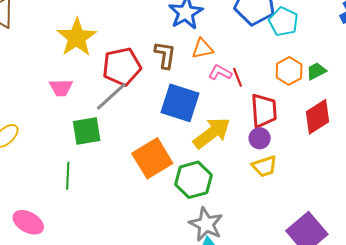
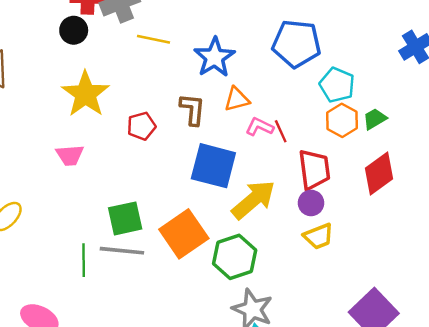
cyan pentagon: (283, 22) -> (337, 85), moved
red pentagon: (122, 67) -> (141, 126), size x0.6
gray line: (111, 96) -> (122, 251), moved, turned 51
green square: (87, 131) -> (125, 218), moved

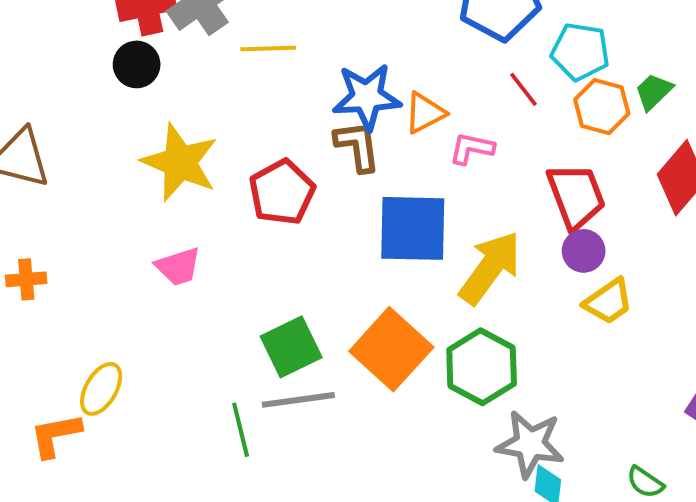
blue star: (214, 57) -> (367, 97), moved, turned -30
red pentagon: (141, 126) -> (282, 192), size x1.4
red line: (281, 131) -> (523, 89), moved

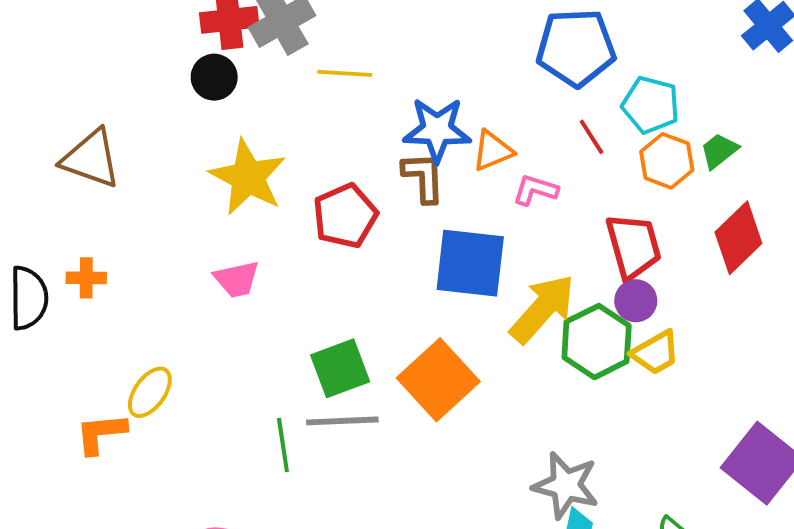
green hexagon: (482, 367) -> (597, 342), moved

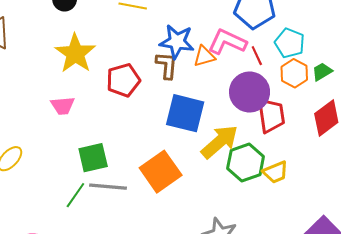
pink L-shape: (535, 190) -> (227, 42), moved, size x1.6
purple circle: (636, 301) -> (250, 92), moved, size x1.8
green square: (340, 368) -> (93, 158), moved
green line: (283, 445) -> (75, 195), turned 36

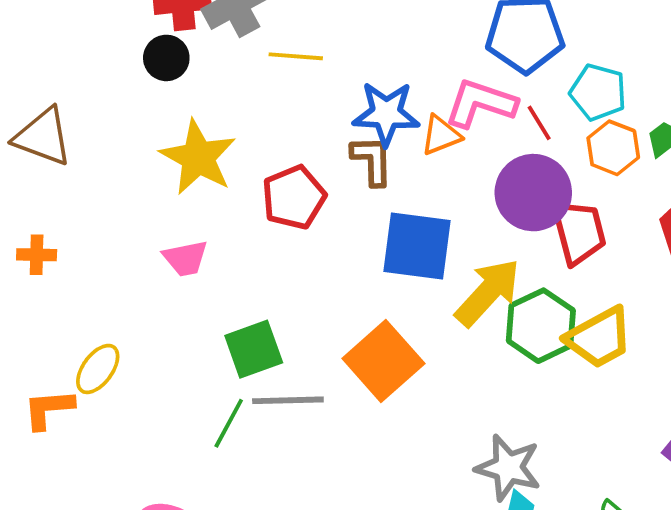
yellow trapezoid: (276, 172) -> (599, 338), size x1.4

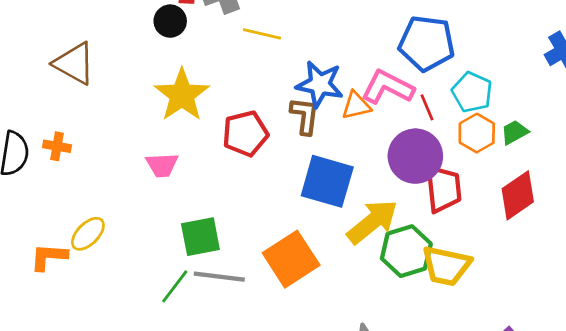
yellow trapezoid: (599, 338) -> (446, 266), turned 32

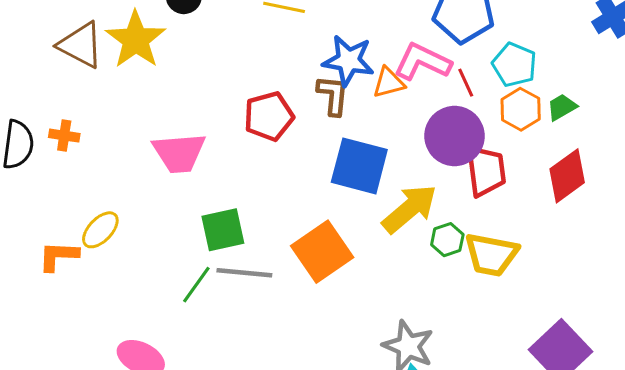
yellow star: (182, 95) -> (136, 40), moved
pink trapezoid: (162, 165) -> (179, 153), size x1.5
green hexagon: (406, 251) -> (447, 240), size x0.6

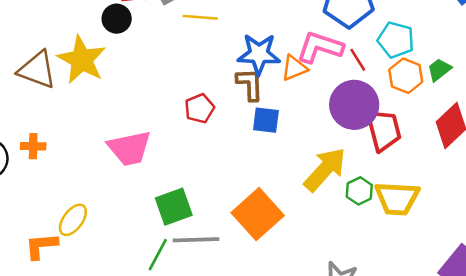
red pentagon: (269, 116) -> (199, 108), size x0.7
blue square: (359, 166) -> (266, 120), moved, size x0.6

